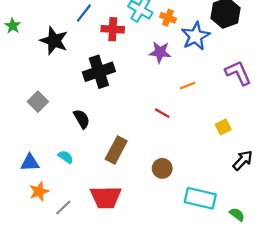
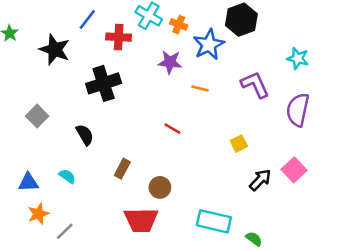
orange line: (188, 86) -> (200, 88), moved, turned 35
brown rectangle: (116, 150) -> (122, 169), size x0.7
brown circle: (162, 168) -> (160, 187), moved
red trapezoid: (106, 197) -> (141, 220), moved

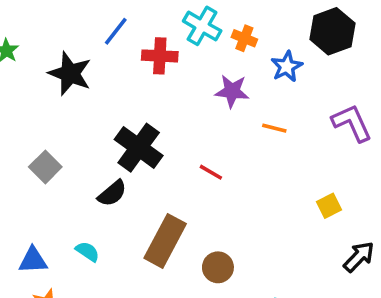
blue star: (209, 45) -> (287, 66), size x0.7
black cross: (104, 83) -> (139, 148), moved, turned -36
red line: (172, 129) -> (211, 172), moved
black semicircle: (85, 135) -> (112, 193), turned 80
brown rectangle: (122, 169) -> (165, 241), size x1.8

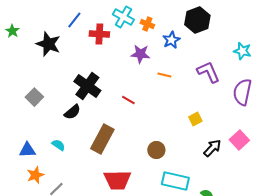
brown circle: (218, 267) -> (156, 150), moved

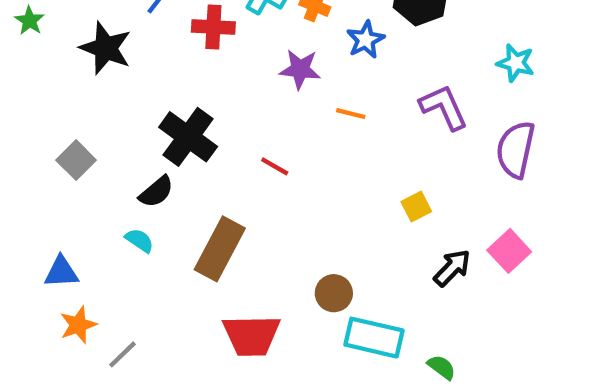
cyan semicircle: (58, 145) -> (139, 240), moved
brown circle: (156, 150) -> (334, 293), moved

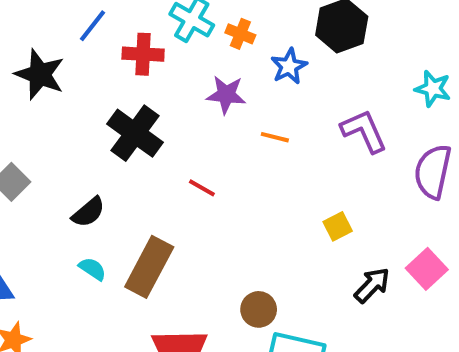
black cross: (188, 137) -> (135, 133), moved
cyan semicircle: (139, 240) -> (92, 269), moved

